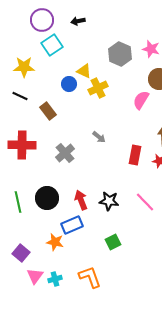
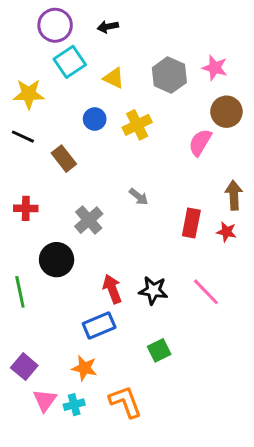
yellow triangle: (84, 71) -> (114, 78), moved
red cross: (22, 145) -> (26, 208), size x0.6
black circle: (47, 198) -> (57, 260), moved
orange star: (55, 242) -> (84, 368), moved

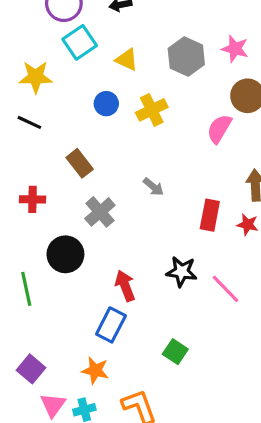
brown rectangle: (64, 159) -> (80, 163), moved
black star: (153, 290) -> (182, 272), moved
blue rectangle: (99, 326) -> (111, 325), turned -40
green square: (159, 350) -> (175, 352), turned -30

